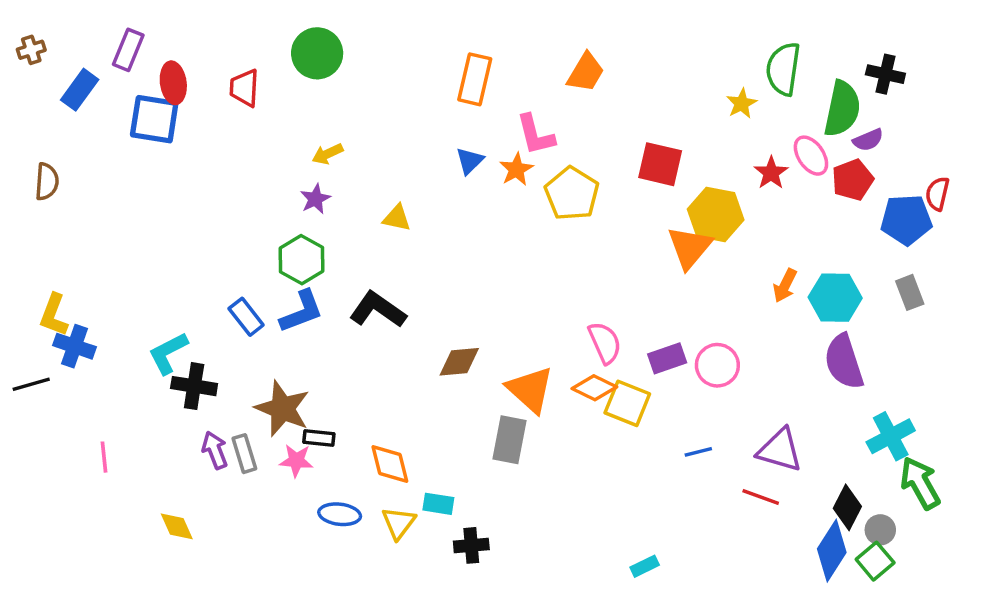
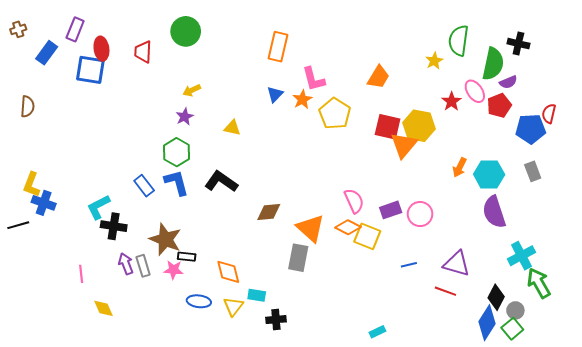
orange trapezoid: (586, 72) -> (378, 77), moved
red square: (660, 164) -> (388, 127), moved
blue L-shape: (302, 312) -> (177, 183), turned -84
pink line: (104, 457) -> (81, 274), moved

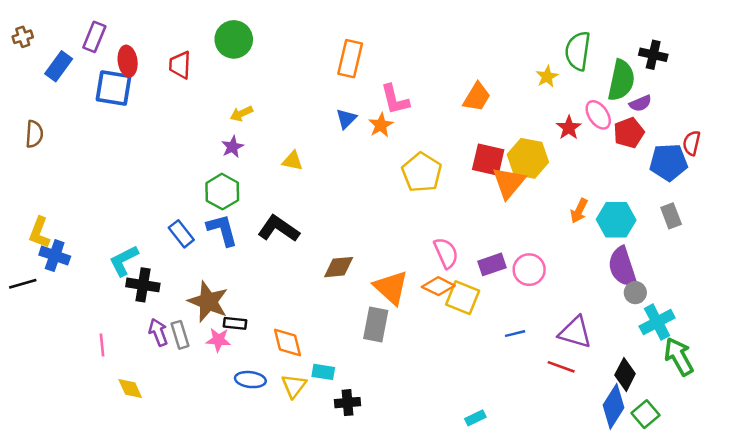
yellow pentagon: (335, 114) -> (422, 172), moved
gray circle: (515, 310) -> (635, 293), moved

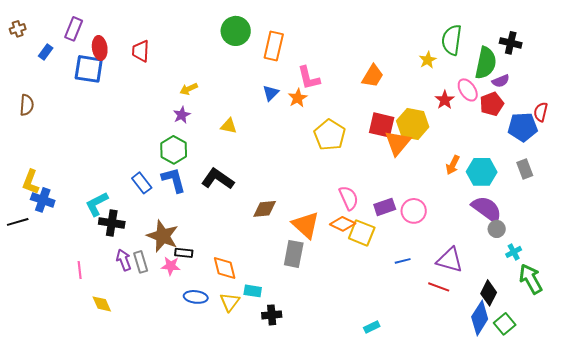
green circle: (234, 39) -> (236, 31), moved
blue rectangle: (59, 66) -> (46, 52), size x0.7
purple semicircle: (622, 267) -> (487, 209), turned 144
cyan cross: (657, 322) -> (514, 252), size x0.6

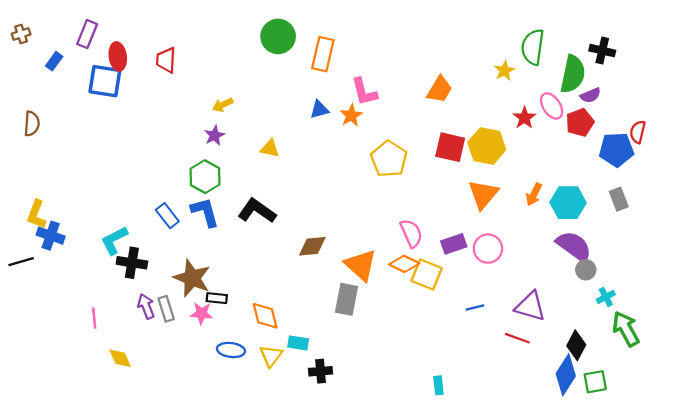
blue triangle: (271, 93) -> (319, 109), turned 30
orange triangle: (398, 143) -> (483, 194), moved
green square: (505, 324) -> (595, 382), turned 30
cyan rectangle: (372, 327) -> (438, 385), turned -70

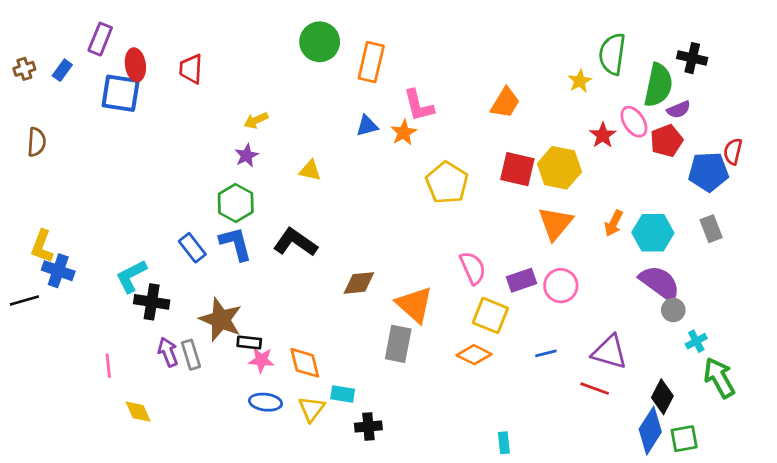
brown cross: (21, 34) -> (24, 69), moved
orange diamond: (404, 264) -> (474, 355), moved
pink star: (201, 313) -> (261, 360), moved

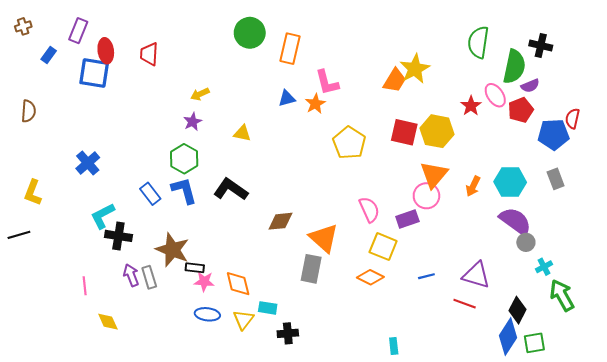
brown cross: (24, 69) -> (23, 26), moved
yellow star: (580, 81) -> (415, 69), moved, size x1.6
orange arrow: (614, 223) -> (473, 186), moved
blue cross: (58, 271) -> (88, 163), moved, turned 30
pink circle: (561, 286) -> (426, 196), moved

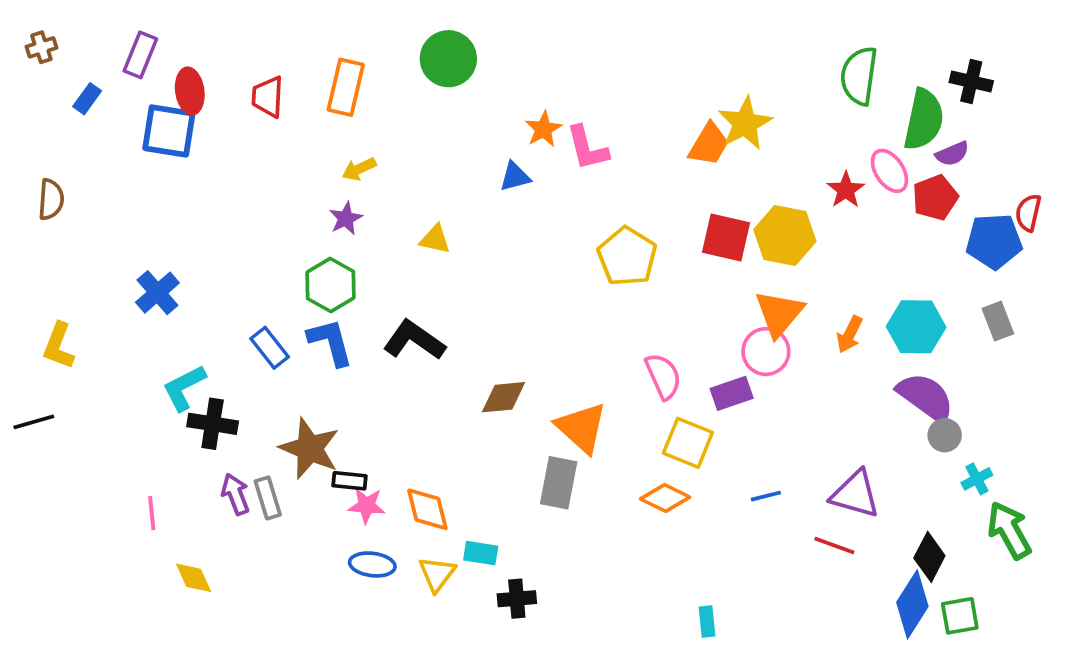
orange rectangle: (290, 49) -> (346, 87), moved
orange star: (315, 104) -> (543, 129), moved

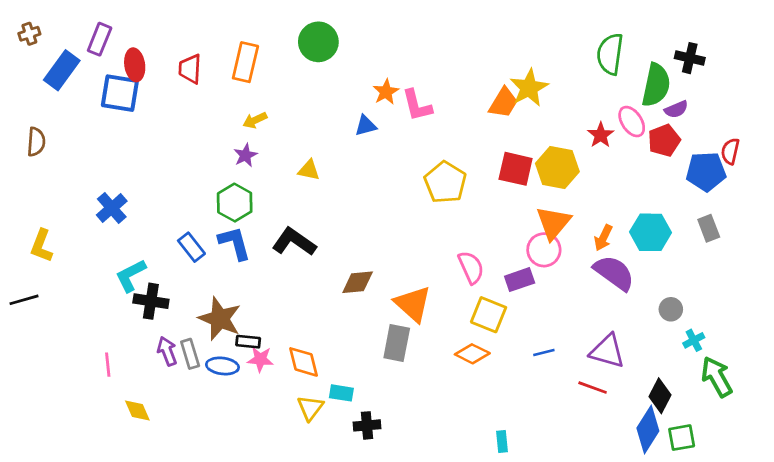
blue rectangle: (87, 99) -> (62, 70), size x1.8
purple semicircle: (926, 397) -> (614, 273), moved
blue ellipse: (372, 564) -> (222, 366), moved

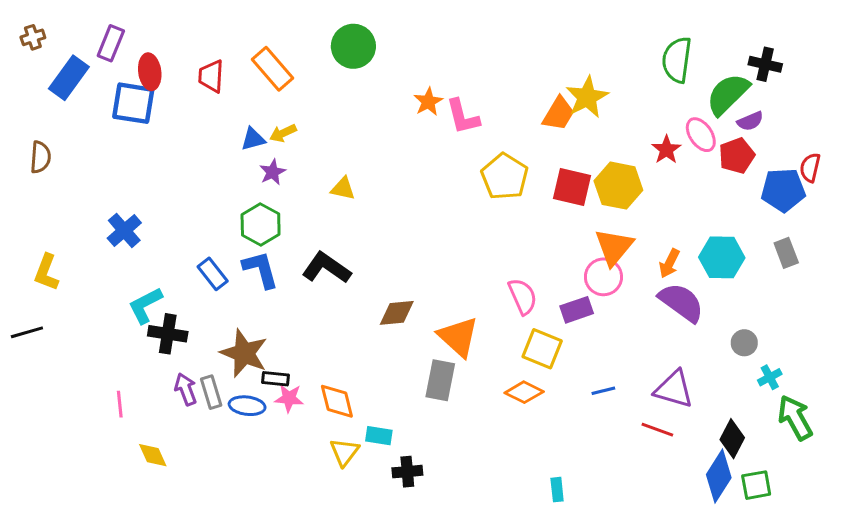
orange rectangle: (245, 62) -> (273, 69), turned -54
green semicircle: (656, 85) -> (728, 94), turned -147
blue triangle: (366, 126) -> (253, 139), moved
yellow pentagon: (445, 182) -> (505, 177), moved

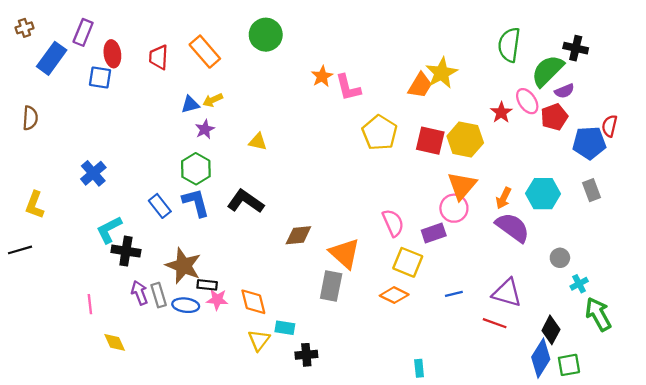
blue square: (133, 103) -> (100, 77), size x0.7

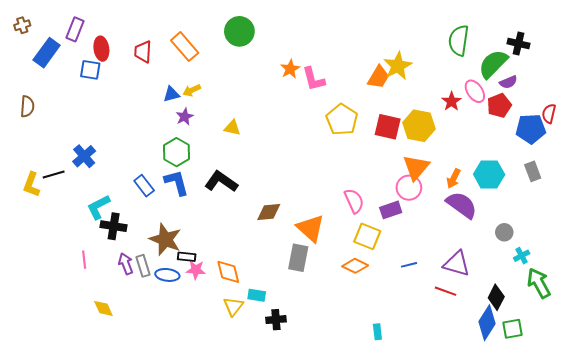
black line: (20, 250) -> (54, 174), moved
pink line: (90, 304) -> (84, 260), moved

